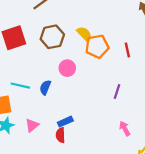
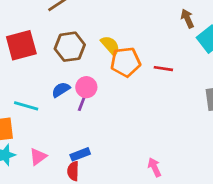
red line: (127, 50) -> (163, 69), turned -72
blue semicircle: (45, 87) -> (61, 90), moved, turned 32
purple line: (117, 91) -> (82, 102), moved

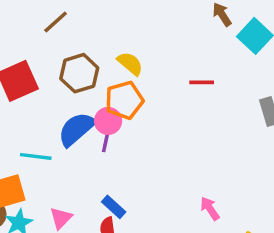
orange pentagon: (126, 62) -> (124, 100), moved
blue semicircle: (61, 90) -> (76, 129), size x1.6
blue rectangle: (80, 154) -> (114, 207), turned 72

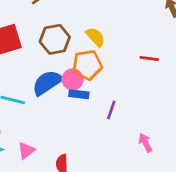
purple line: (106, 140) -> (111, 110), moved
blue rectangle: (114, 207) -> (79, 94), moved, turned -42
pink arrow: (210, 208) -> (145, 143), moved

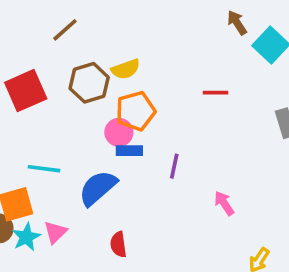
yellow semicircle: (95, 37) -> (126, 69), moved, turned 120
blue semicircle: (47, 83) -> (98, 188), moved
pink triangle: (26, 150) -> (55, 232), moved

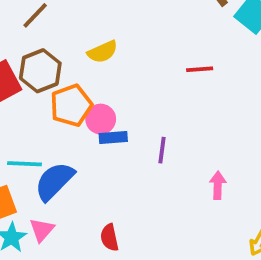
brown hexagon: (89, 83) -> (40, 71), moved
orange pentagon: (136, 111) -> (71, 105), moved
blue semicircle: (98, 188) -> (54, 181), moved
pink arrow: (224, 203) -> (218, 185), turned 40

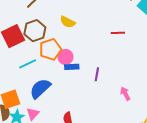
yellow semicircle: (103, 52) -> (68, 22), turned 49
cyan line: (25, 164) -> (28, 64), moved, turned -30
pink arrow: (218, 185) -> (125, 94), turned -32

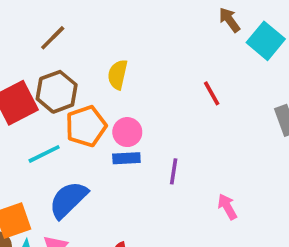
yellow semicircle: (68, 22) -> (118, 75), turned 77
red line: (118, 33) -> (212, 93), turned 64
pink circle: (65, 57) -> (127, 132), moved

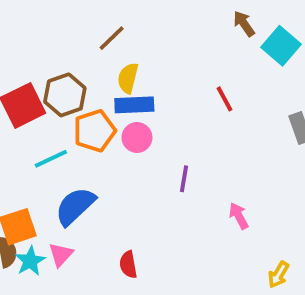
brown line: (53, 38) -> (112, 38), moved
blue rectangle: (126, 158) -> (134, 105), moved, size x1.4

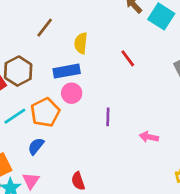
yellow semicircle: (128, 78) -> (81, 43), moved
orange pentagon: (95, 131) -> (45, 112), moved
blue semicircle: (75, 206) -> (36, 146), size x0.6
pink arrow: (239, 216) -> (149, 137), turned -42

